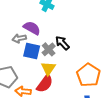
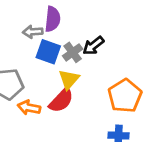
purple semicircle: (32, 28) -> (53, 19), turned 60
black arrow: (62, 43) -> (93, 46), turned -91

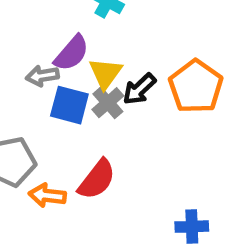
purple semicircle: (53, 19) -> (72, 53), turned 40
yellow triangle: (69, 79) -> (105, 73), moved
orange pentagon: (125, 96) -> (196, 87), moved

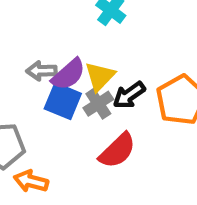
purple semicircle: (72, 53) -> (68, 74), moved
red semicircle: (97, 179) -> (117, 151), moved

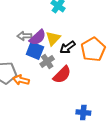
gray cross: (98, 104) -> (47, 61), moved
orange arrow: (31, 181) -> (21, 80), moved

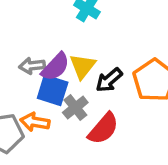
orange arrow: (21, 80) -> (35, 122), moved

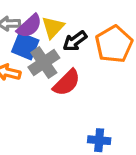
gray cross: (75, 108) -> (44, 63), size x1.4

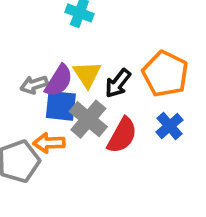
blue cross: (99, 140) -> (170, 126), moved, turned -30

